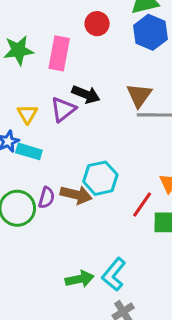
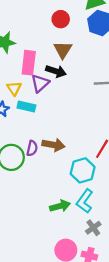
pink rectangle: (59, 53) -> (29, 63), moved
brown triangle: (139, 95) -> (63, 50), moved
cyan rectangle: (29, 151) -> (26, 106), moved
cyan hexagon: (100, 178) -> (83, 170), moved

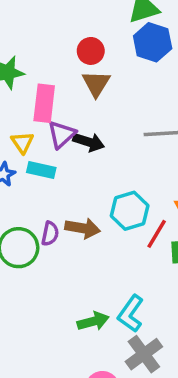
red circle: (61, 19) -> (91, 51), moved
black arrow: (56, 71) -> (89, 142), moved
cyan hexagon: (83, 170) -> (130, 211), moved
gray cross: (93, 228) -> (144, 354), size x1.5

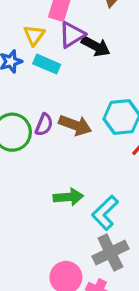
green arrow: (93, 321) -> (68, 197), moved

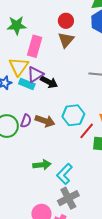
yellow triangle: (34, 35) -> (19, 67), size x1.5
purple triangle: (72, 35) -> (35, 74), moved
black arrow: (96, 46) -> (49, 82), moved

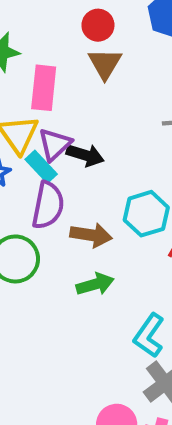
cyan rectangle: (27, 84) -> (41, 167), turned 35
purple semicircle: (26, 121) -> (48, 205), moved, size x1.6
green arrow: (42, 165) -> (95, 284), moved

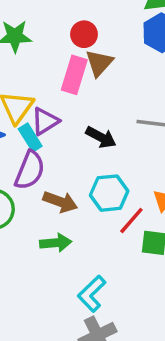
red circle: (98, 25) -> (84, 34), moved
pink rectangle: (44, 88) -> (74, 75), moved
black arrow: (85, 155) -> (101, 137), moved

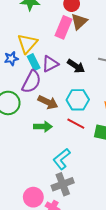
purple triangle: (45, 121) -> (50, 64), moved
red line: (131, 221) -> (76, 124), moved, turned 72

